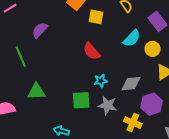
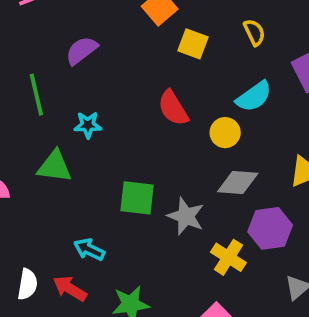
yellow circle: (153, 49) -> (225, 133), moved
cyan star: (101, 81) -> (88, 125), moved

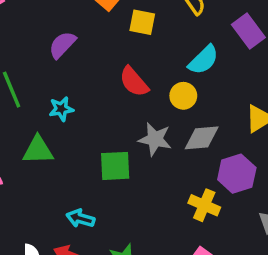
purple semicircle: (82, 50) -> (62, 45), moved
gray star: (186, 216) -> (155, 139), moved

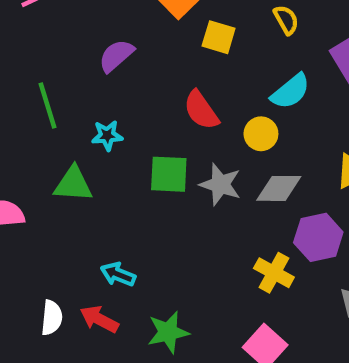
green square: (115, 166) -> (169, 174), moved

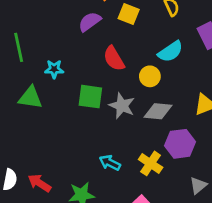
purple semicircle: (116, 56) -> (90, 22), moved
cyan arrow: (118, 274) -> (110, 163), moved

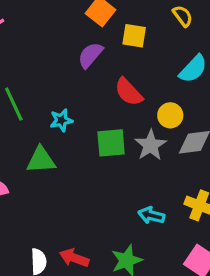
yellow circle: (150, 76) -> (170, 115), moved
gray star: (122, 106) -> (151, 145), turned 30

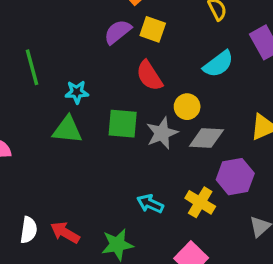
yellow square: (134, 36) -> (153, 29), moved
green triangle: (41, 160) -> (67, 130), moved

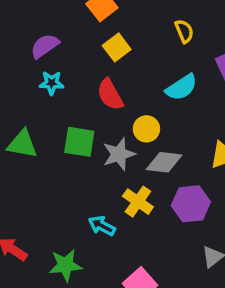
yellow square: (153, 29) -> (117, 47), turned 30
purple semicircle: (118, 32) -> (45, 46), moved
cyan star: (77, 92) -> (52, 83), moved
yellow cross: (200, 202) -> (138, 202), moved

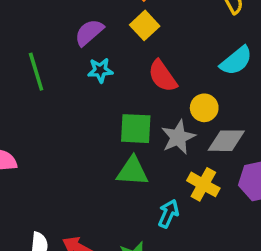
yellow square: (117, 47) -> (145, 25), moved
green triangle: (22, 144) -> (132, 171), moved
cyan arrow: (102, 226) -> (168, 214), turned 92

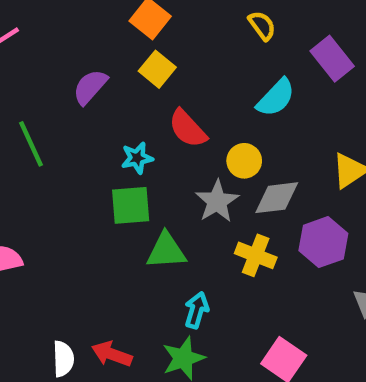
cyan star: (100, 70) -> (137, 158), moved
green square: (136, 129) -> (131, 205), moved
cyan arrow: (168, 214) -> (197, 310), moved

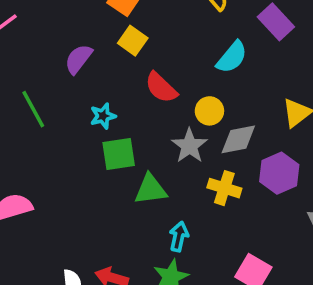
cyan star: (137, 158) -> (103, 116), moved

